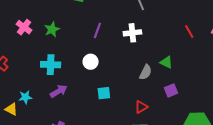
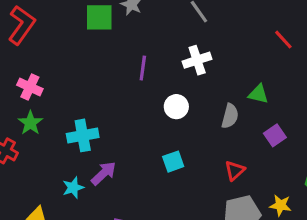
green star: (52, 29) -> (30, 123), moved
white circle: (91, 62) -> (176, 107), moved
cyan star: (25, 97) -> (73, 188), moved

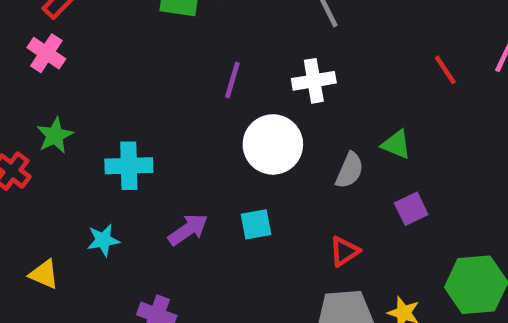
pink cross: (30, 87) -> (46, 53), moved
white circle: (176, 107) -> (273, 144), size x1.6
purple arrow: (104, 173) -> (188, 230), moved

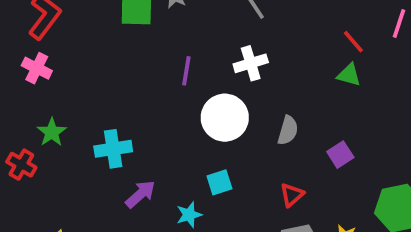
green triangle: (396, 144) -> (349, 75), moved
purple arrow: (188, 230) -> (140, 194), moved
cyan star: (103, 240) -> (189, 215), moved

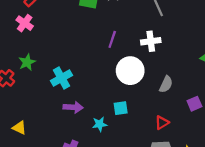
cyan cross: (113, 149) -> (62, 78), turned -30
purple arrow: (140, 194) -> (73, 107), turned 36

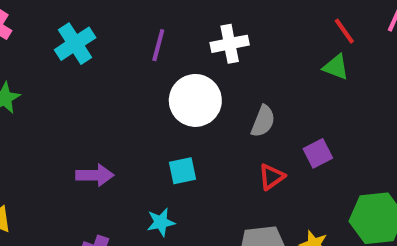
cyan cross: (62, 78) -> (75, 44), moved
red triangle: (162, 123) -> (272, 177), moved
cyan star: (100, 124) -> (161, 222), moved

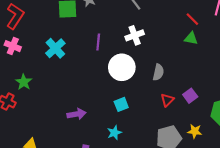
purple square: (318, 153) -> (190, 96), moved

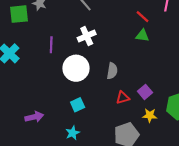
red triangle: (167, 100) -> (123, 98), turned 32
yellow star: (195, 131) -> (150, 115), moved

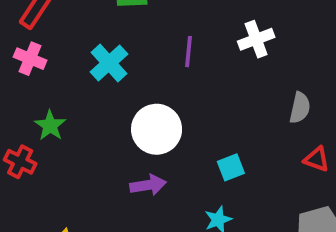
white circle: (76, 68) -> (157, 129), moved
red triangle: (123, 98) -> (317, 159), turned 32

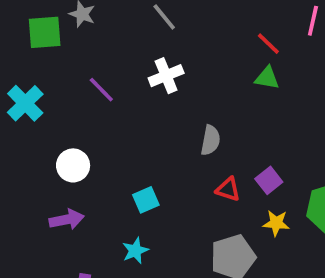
purple line: (188, 52) -> (101, 90), turned -48
white circle: (157, 129) -> (73, 165), size x0.7

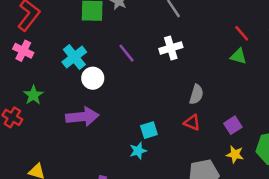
white circle: (73, 165) -> (93, 78), moved
red triangle: (228, 189) -> (192, 123), moved
purple arrow: (67, 219) -> (82, 117), moved, size x1.4
cyan star: (135, 251) -> (138, 151), moved

